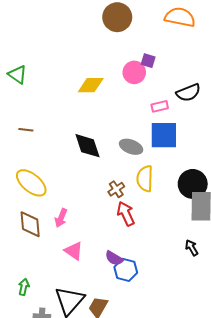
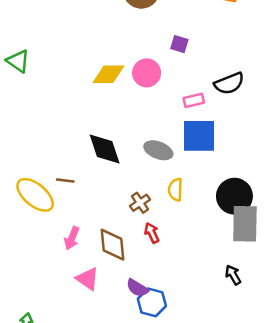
pink circle: (134, 72) -> (147, 73), moved
brown line: (26, 130) -> (65, 180), moved
yellow semicircle: (145, 179) -> (175, 190), size x0.7
red arrow: (126, 214) -> (152, 233), size x0.7
brown diamond: (30, 224) -> (112, 245), moved

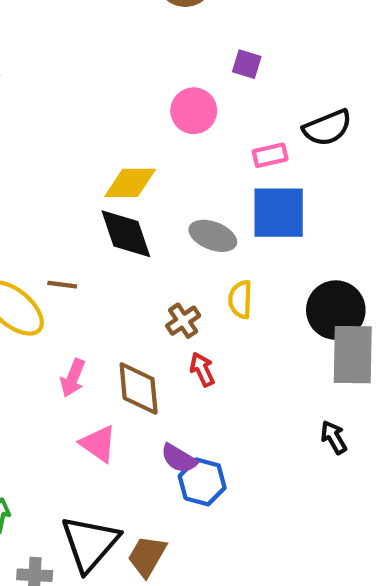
yellow diamond: (109, 74) -> (130, 183), moved

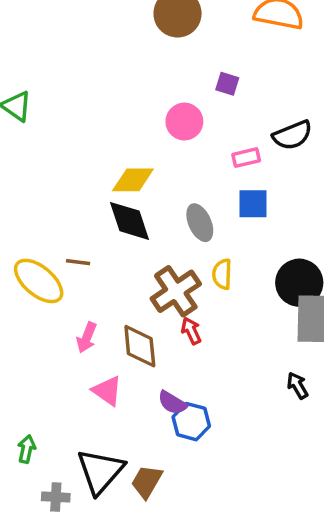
blue square: (279, 213) -> (253, 204), size x0.7
gray ellipse: (213, 236) -> (200, 223), turned 45
brown cross: (183, 321) -> (176, 291), size x1.8

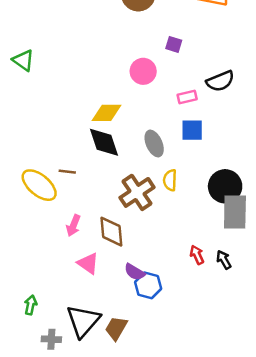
red arrow: (191, 331) -> (197, 255), moved

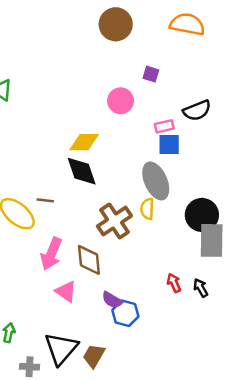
blue square: (192, 130) -> (169, 145), moved
gray ellipse: (154, 143) -> (156, 181), moved, size x1.4
pink arrow: (73, 225) -> (51, 254), size x1.5

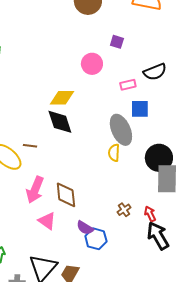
blue square: (169, 145) -> (140, 109), moved
brown cross: (114, 221) -> (124, 210), moved, size x0.5
red arrow: (174, 283) -> (150, 214), moved
black arrow: (201, 288) -> (158, 236), moved, size x1.8

